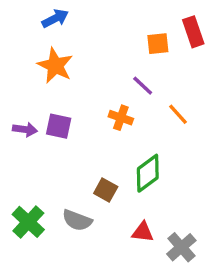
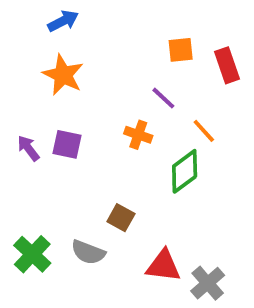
red rectangle: (193, 32) -> (227, 65), moved
purple arrow: (25, 129) -> (28, 148), turned -135
green diamond: (148, 173) -> (185, 171), moved
red triangle: (143, 232) -> (163, 266), size x1.4

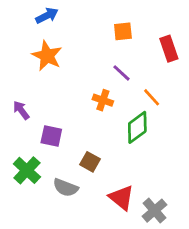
orange square: (181, 50) -> (123, 31), moved
purple square: (67, 144) -> (51, 136), moved
green cross: (32, 254) -> (27, 170), moved
red triangle: (163, 266) -> (122, 198), turned 32

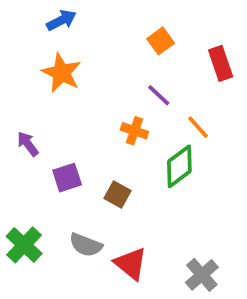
orange square: (123, 31) -> (161, 41), turned -30
purple square: (51, 136) -> (67, 178), turned -30
brown square: (90, 162) -> (118, 194), moved
green cross: (27, 170) -> (24, 245), moved
red triangle: (122, 198) -> (131, 264), moved

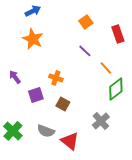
orange cross: (134, 131) -> (56, 78), moved
green diamond: (179, 166) -> (116, 89), moved
gray cross: (202, 275) -> (101, 121), moved

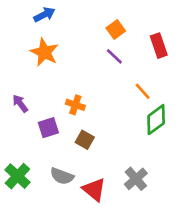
purple line: (85, 51) -> (114, 56), moved
gray cross: (101, 121) -> (136, 179), moved

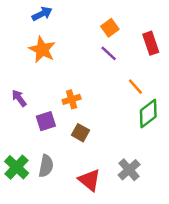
orange cross: (75, 105) -> (72, 99), turned -36
gray semicircle: (62, 176) -> (46, 166), moved, turned -100

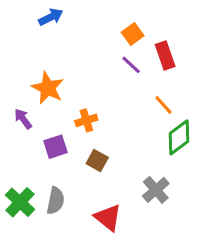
red rectangle: (151, 43) -> (165, 56), moved
orange star: (42, 50) -> (48, 88), moved
gray cross: (129, 170) -> (156, 190), moved

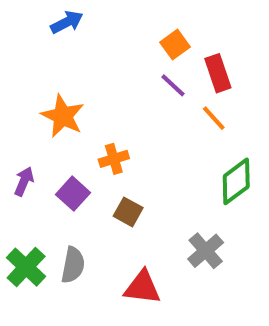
orange line: (164, 105) -> (214, 118), moved
purple arrow: (23, 119) -> (24, 181), moved, turned 60
purple square: (55, 147) -> (73, 194), turned -30
red triangle: (108, 218) -> (142, 287), turned -32

